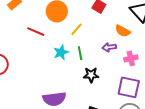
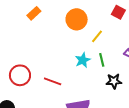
red line: (36, 32) -> (53, 81), moved

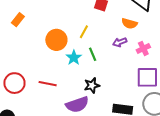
orange circle: (77, 19) -> (56, 40), moved
black star: (114, 81) -> (92, 85), moved

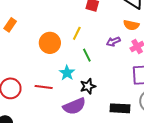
orange semicircle: (129, 23) -> (131, 25), moved
cyan star: (74, 58) -> (67, 73), moved

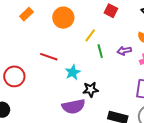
orange circle: (50, 43) -> (63, 18), moved
green line: (87, 55) -> (100, 51), moved
red line: (44, 87) -> (49, 57), moved

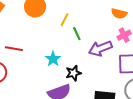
purple arrow: (124, 51) -> (100, 48), moved, size x1.6
red line: (49, 57) -> (14, 49), moved

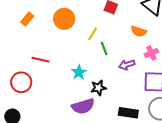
orange semicircle: (119, 14) -> (139, 31), moved
purple arrow: (100, 48) -> (127, 65), size x0.7

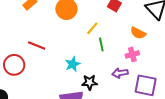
pink cross: (151, 53) -> (132, 54), moved
purple arrow: (127, 65) -> (120, 73), moved

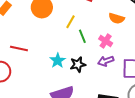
pink cross: (132, 54) -> (106, 41), moved, turned -32
black star: (90, 82) -> (78, 64), moved

